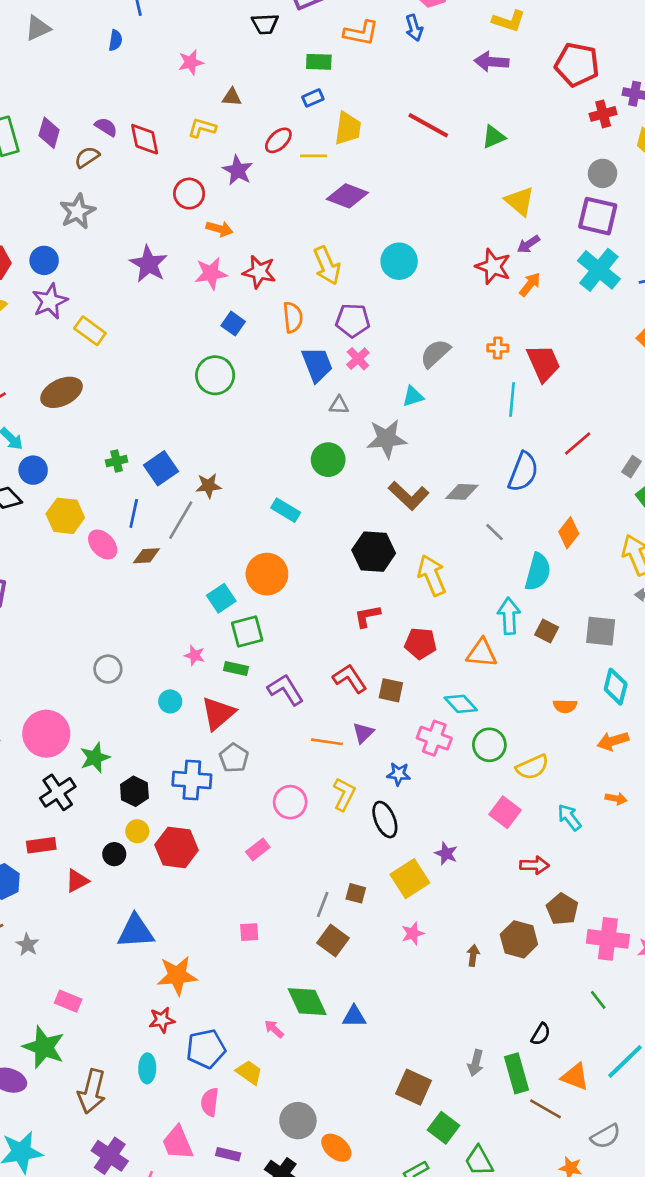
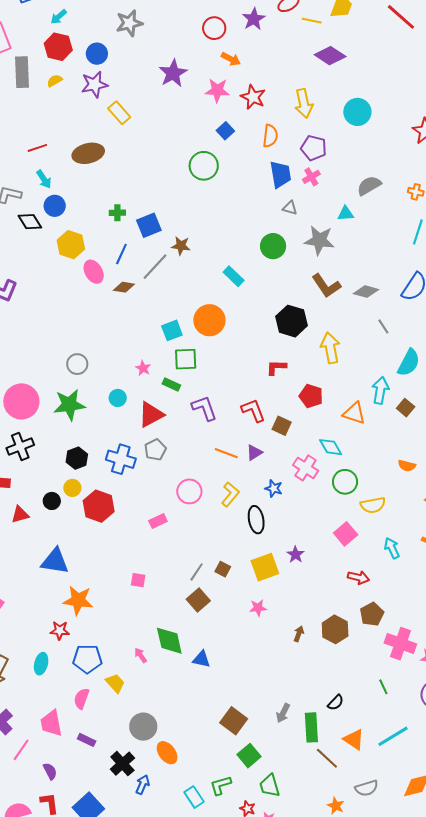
green star: (95, 758) -> (69, 405), moved, size x1.4

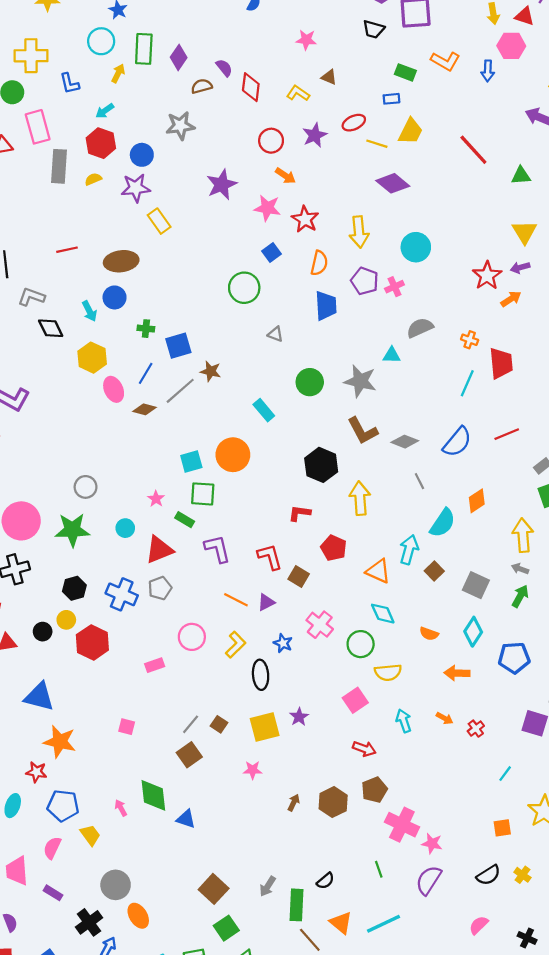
pink cross: (311, 177) -> (394, 287), moved
cyan arrow: (44, 179) -> (89, 311), moved
blue circle: (55, 206) -> (115, 297), moved
gray triangle: (290, 208) -> (275, 334), moved
cyan diamond: (331, 447) -> (383, 614), moved

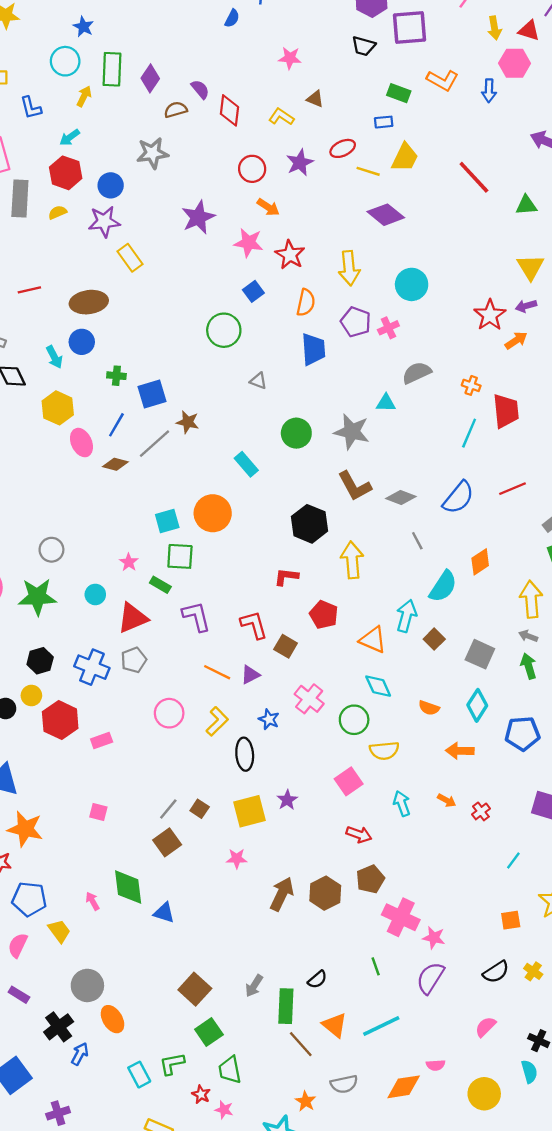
green arrow: (520, 596) -> (529, 666), turned -45
pink rectangle: (155, 665) -> (102, 740), moved
brown arrow: (294, 803) -> (282, 894), size x1.8

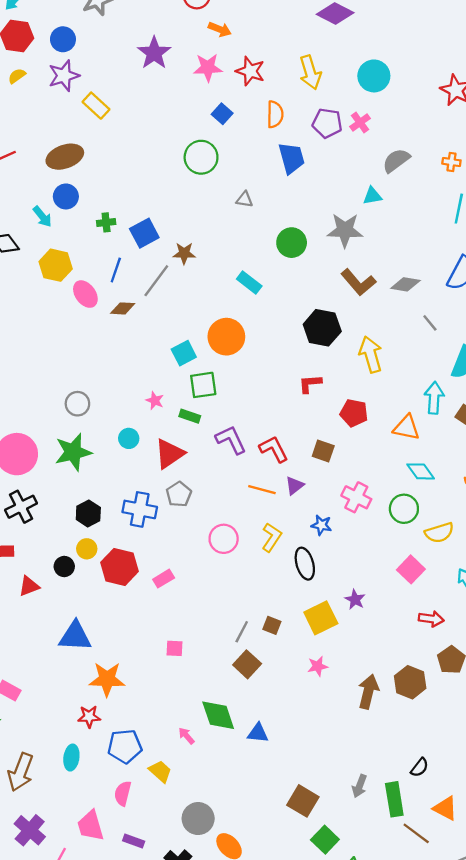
red L-shape: (254, 625) -> (274, 449), moved

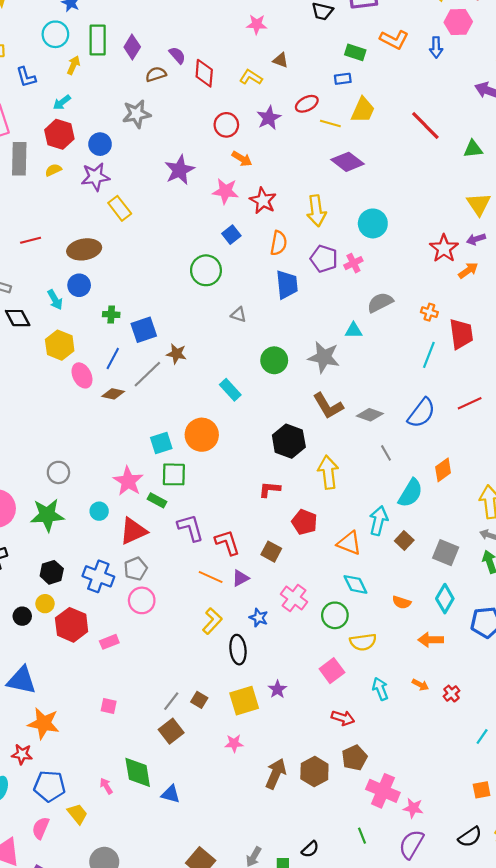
pink star: (155, 401) -> (128, 481), size x1.8
pink circle: (224, 539) -> (142, 600), moved

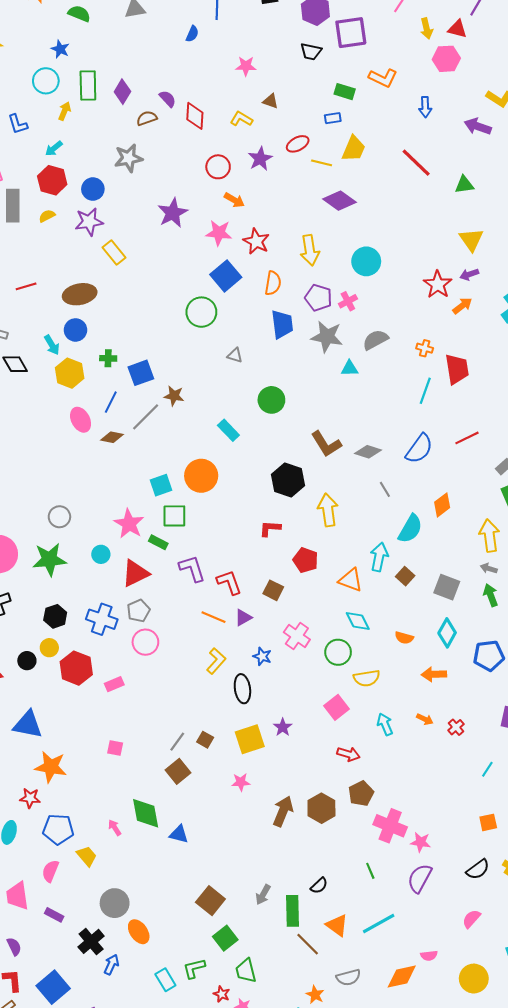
blue arrow: (436, 47) -> (425, 107), moved
blue square: (231, 235) -> (226, 276), size x1.6
yellow hexagon: (60, 345) -> (70, 373), moved
gray star: (324, 357) -> (327, 337), moved

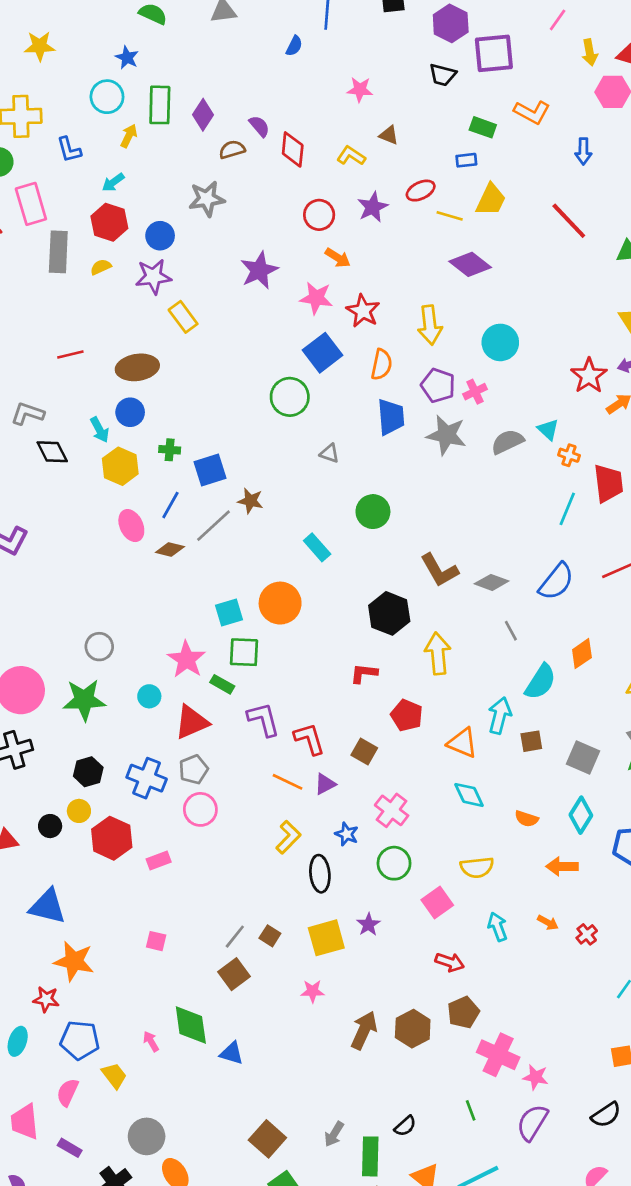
cyan triangle: (350, 368) -> (548, 430), moved, turned 42
brown square: (405, 576) -> (531, 741), turned 36
green circle: (338, 652) -> (394, 863), moved

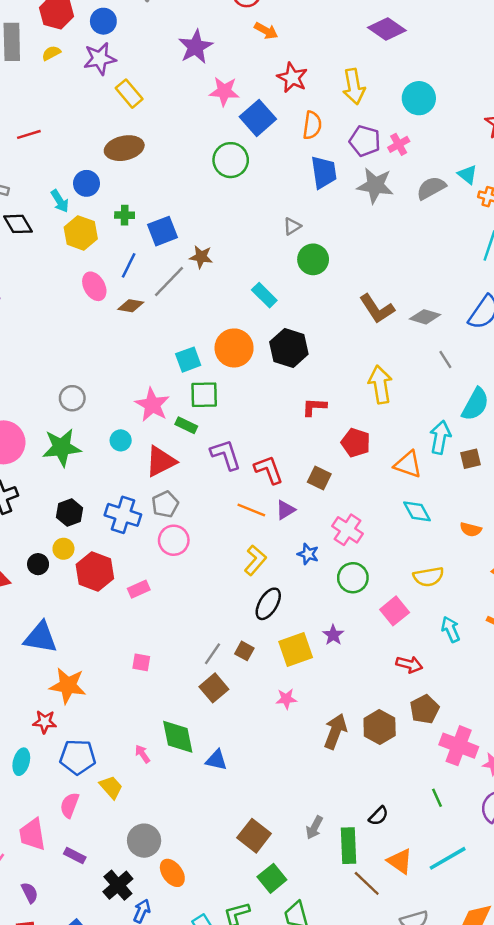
pink star: (316, 298) -> (224, 91), moved
brown ellipse: (137, 367) -> (124, 148), moved
gray triangle: (329, 453) -> (292, 226), moved, turned -48
black hexagon: (389, 613) -> (289, 348), moved
black ellipse: (320, 874) -> (268, 604), moved, turned 40

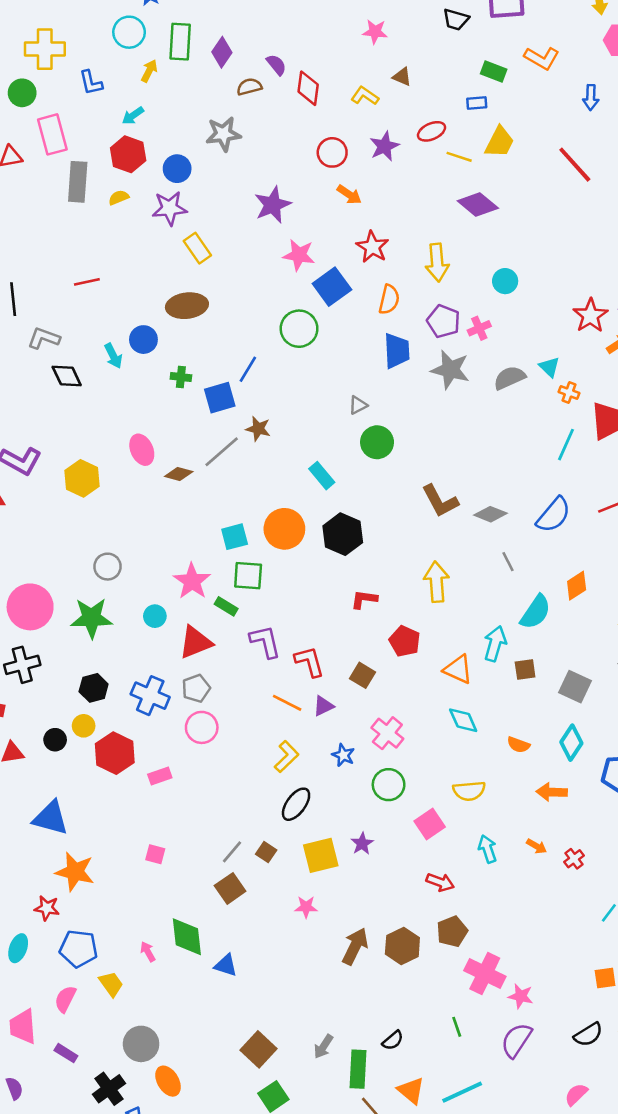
cyan circle: (419, 98) -> (505, 281), size x0.7
yellow hexagon: (81, 233) -> (82, 478), moved
blue line: (129, 265) -> (248, 369), moved

